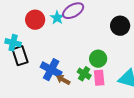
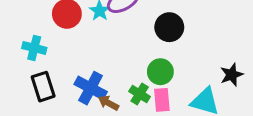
black circle: (120, 26) -> (169, 27), moved
black rectangle: (20, 56) -> (43, 87), moved

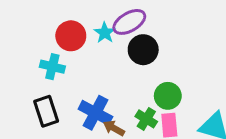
black circle: (169, 27) -> (143, 50), moved
cyan cross: (34, 48) -> (52, 67), moved

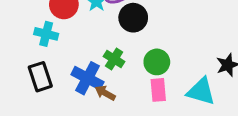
green cross: (146, 119) -> (114, 59), moved

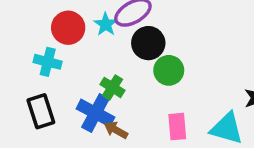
green cross: (114, 59) -> (112, 87), moved
green circle: (157, 62) -> (169, 70), moved

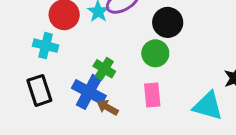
black circle: (148, 43) -> (168, 22), moved
pink rectangle: (177, 127) -> (152, 95), moved

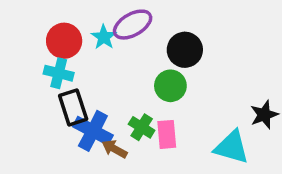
cyan cross: (46, 46) -> (59, 73), moved
green cross: (104, 69) -> (142, 127), moved
black rectangle: (39, 90) -> (73, 107), moved

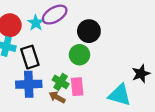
black rectangle: (73, 107) -> (30, 57), moved
blue cross: (93, 131) -> (29, 84), turned -30
brown arrow: (115, 149) -> (57, 97), moved

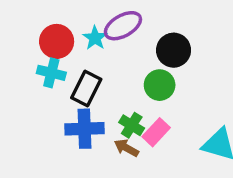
black rectangle: (30, 57) -> (86, 89), turned 45
pink rectangle: (77, 87) -> (156, 132), turned 48

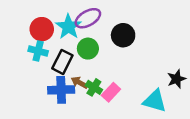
cyan star: (95, 38) -> (68, 27), size x1.5
green circle: (160, 85) -> (88, 49), moved
brown arrow: (126, 148) -> (79, 83), moved

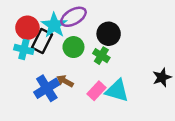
black rectangle: (62, 62) -> (42, 41), moved
green cross: (94, 87) -> (101, 56), moved
blue cross: (61, 90) -> (47, 88), turned -30
cyan triangle: (155, 101) -> (117, 91), moved

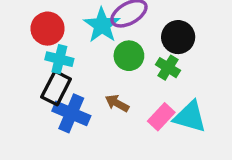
red circle: (27, 28) -> (48, 29), moved
black rectangle: (42, 41) -> (56, 88), moved
blue cross: (47, 88) -> (71, 113), moved, turned -35

